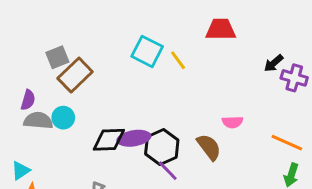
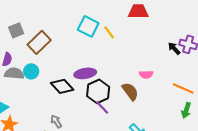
gray square: (57, 57) -> (16, 30), moved
black arrow: (274, 63) -> (174, 48), moved, turned 88
purple ellipse: (134, 138) -> (85, 73), moved
black diamond: (109, 140) -> (62, 86), turned 50

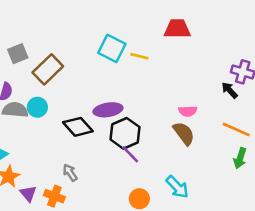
yellow line: (109, 32) -> (139, 56), turned -40
black arrow: (174, 48) -> (230, 90), moved
brown semicircle: (130, 91) -> (184, 133), moved

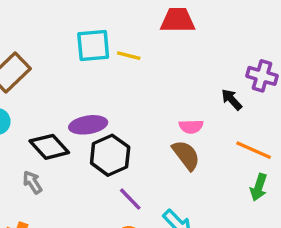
cyan square: (112, 48) -> (93, 46), turned -32
black arrow: (230, 90) -> (232, 100), moved
purple line: (130, 154) -> (130, 199), moved
gray arrow: (70, 173) -> (32, 182), moved

